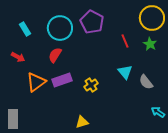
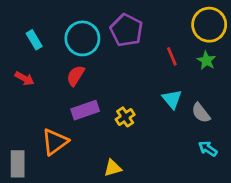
orange triangle: (36, 82) -> (55, 142), moved
cyan arrow: (158, 112) -> (208, 149), moved

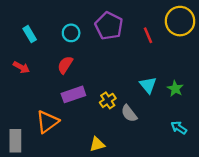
cyan circle: (82, 38) -> (71, 33), size x0.6
red line: (172, 56) -> (148, 35), moved
green star: (206, 61) -> (175, 89), moved
gray semicircle: (201, 113) -> (129, 113), moved

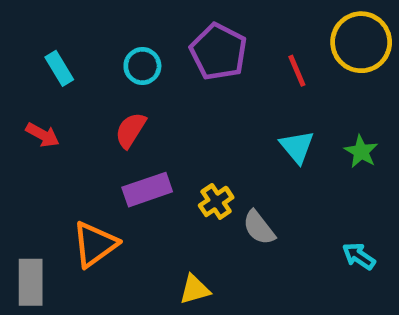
cyan triangle: (148, 85) -> (297, 147), moved
green star: (175, 89) -> (361, 152), moved

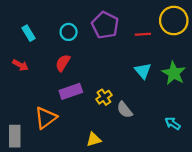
red line: (297, 71) -> (143, 34), turned -70
green star: (361, 152) -> (174, 73), size x1.5

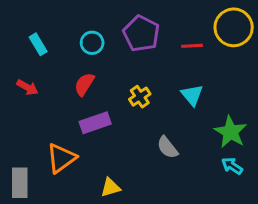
green star: (174, 73) -> (231, 132), moved
yellow cross: (104, 97) -> (140, 97), moved
yellow triangle: (94, 139) -> (111, 187), moved

